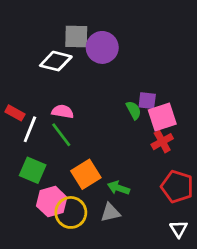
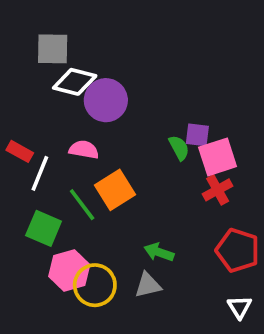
gray square: (76, 37) -> (53, 49), moved
purple circle: (102, 47) -> (106, 100), moved
green line: (61, 135) -> (82, 205), moved
orange square: (86, 174) -> (115, 190), moved

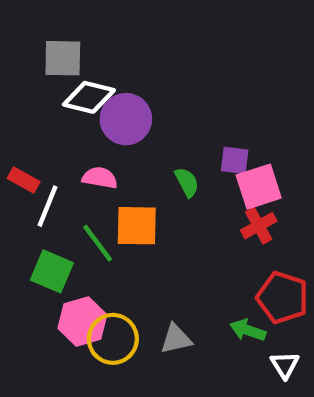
green semicircle: (179, 148) -> (187, 182), moved
orange square: (115, 190) -> (137, 226), turned 33
green arrow: (159, 252) -> (248, 330), moved

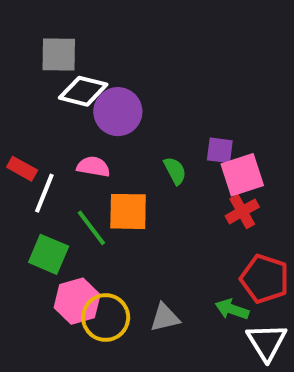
white triangle: (285, 365) -> (267, 342), size x1.5

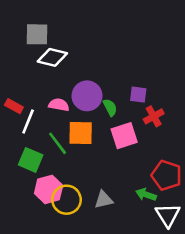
purple circle: (118, 112) -> (87, 96), moved
pink square: (242, 175) -> (124, 136), moved
red cross: (242, 211) -> (154, 116), moved

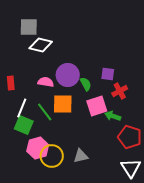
red rectangle: (14, 106) -> (11, 83), turned 56
white line: (28, 121) -> (22, 108), moved
green arrow: (146, 195) -> (113, 116), moved

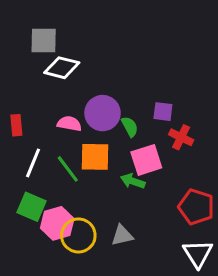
red cross: (120, 91) -> (181, 137), turned -35
green arrow: (113, 116) -> (133, 181), moved
green square: (24, 125) -> (31, 207), moved

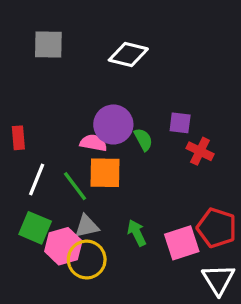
white diamond: (62, 68) -> (128, 54), moved
pink semicircle: (69, 124) -> (93, 143), moved
pink square: (146, 160) -> (182, 243), moved
green arrow: (133, 181) -> (137, 233), moved, turned 45
gray triangle: (122, 235) -> (87, 226), moved

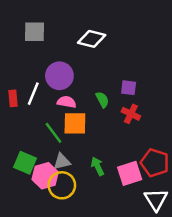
purple circle: (113, 124) -> (59, 76), moved
red cross: (200, 151) -> (131, 114), moved
white line: (37, 180) -> (33, 94), moved

